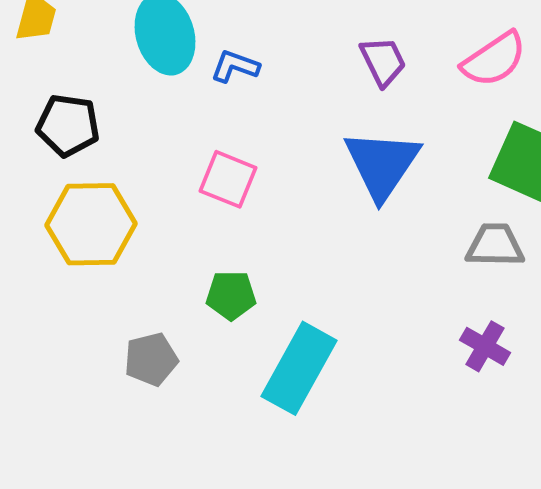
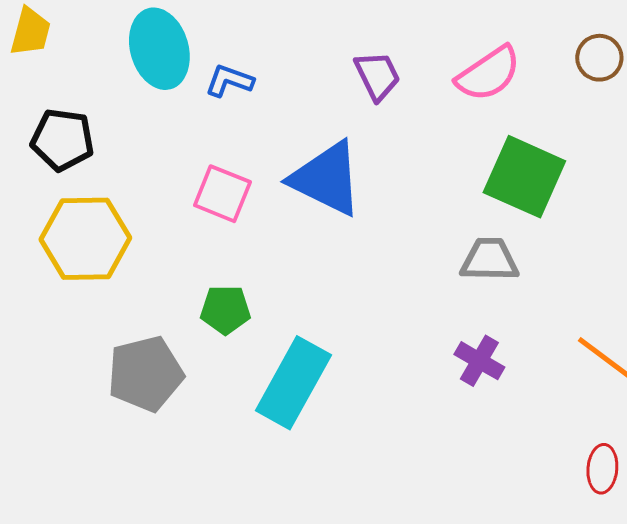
blue triangle: (382, 164) -> (326, 179), moved, turned -38
gray pentagon: (151, 359) -> (145, 374), size x1.4

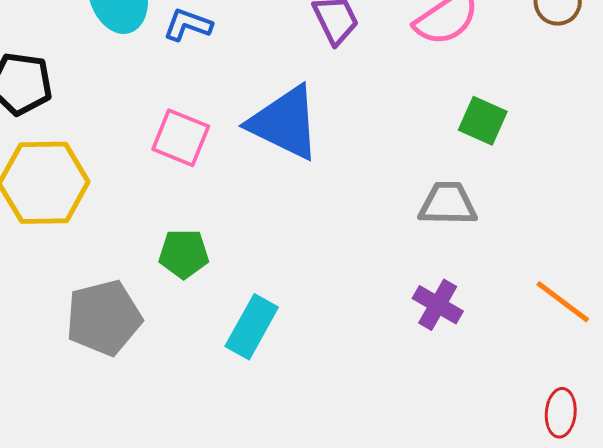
green square: (524, 177) -> (483, 121), size x0.6
cyan rectangle: (293, 383) -> (252, 327), size x0.7

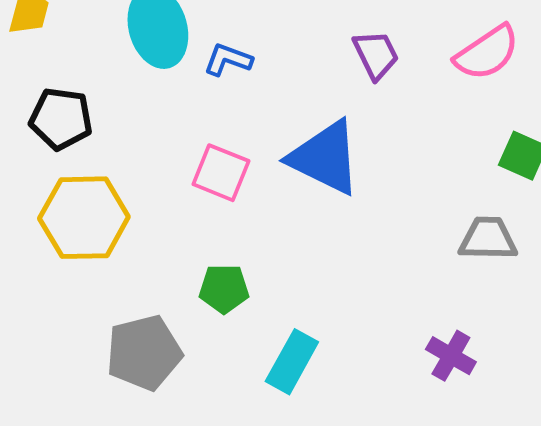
purple cross: (438, 305) -> (451, 356), moved

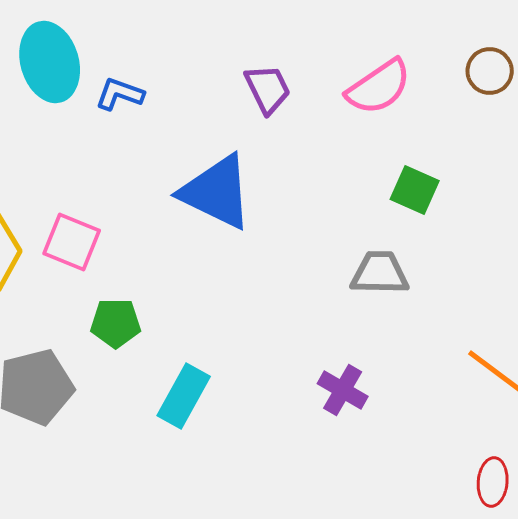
pink square: (221, 173) -> (72, 242), moved

